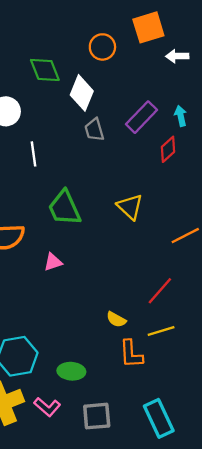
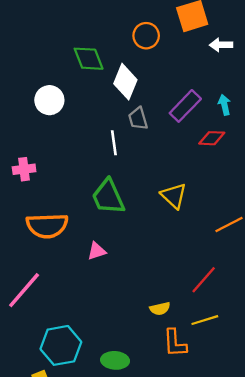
red diamond: (168, 149) -> (212, 138), turned 45
white line: (33, 154) -> (114, 143), moved
yellow semicircle: (116, 319) -> (160, 309), turned -42

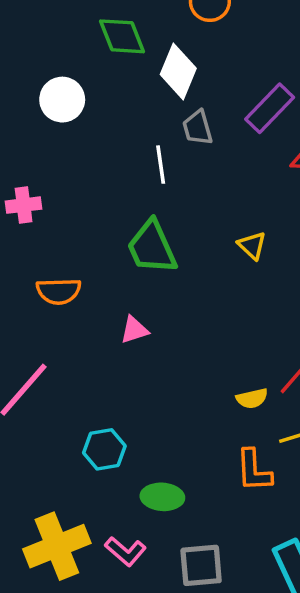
yellow triangle: (174, 196) -> (252, 245), size x0.7
orange semicircle: (47, 226) -> (59, 291), size x0.7
yellow semicircle: (160, 309) -> (252, 398), moved
cyan hexagon: (61, 345) -> (104, 449), moved, size x0.7

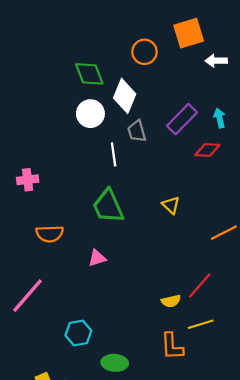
white circle: (62, 100) -> (90, 114), moved

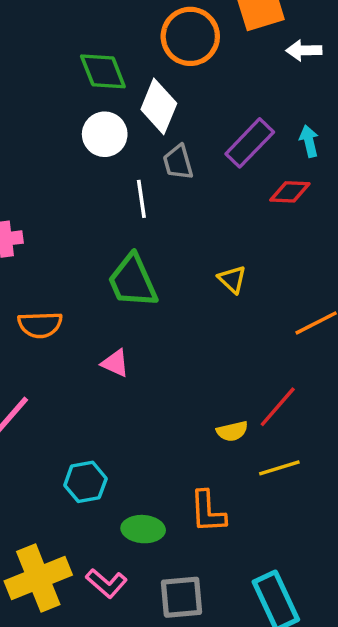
orange circle: (144, 52) -> (190, 36), size x1.4
pink triangle: (97, 258) -> (115, 363), turned 42
orange L-shape: (172, 346) -> (208, 512), moved

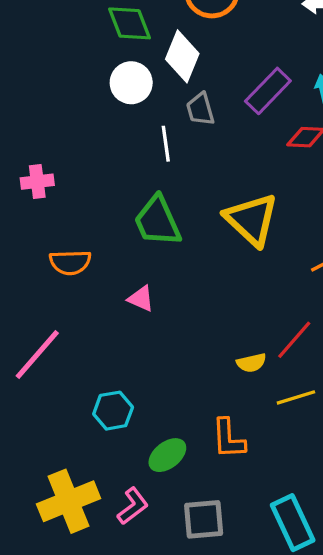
yellow triangle: (232, 279) -> (251, 219), size x2.0
green ellipse: (143, 529) -> (167, 455), turned -42
pink L-shape: (106, 583) -> (133, 506), turned -78

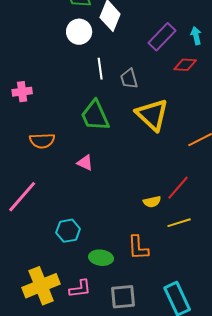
gray trapezoid: (200, 109) -> (129, 79), moved
green ellipse: (167, 455) -> (101, 258), turned 45
pink L-shape: (133, 506) -> (80, 289), turned 30

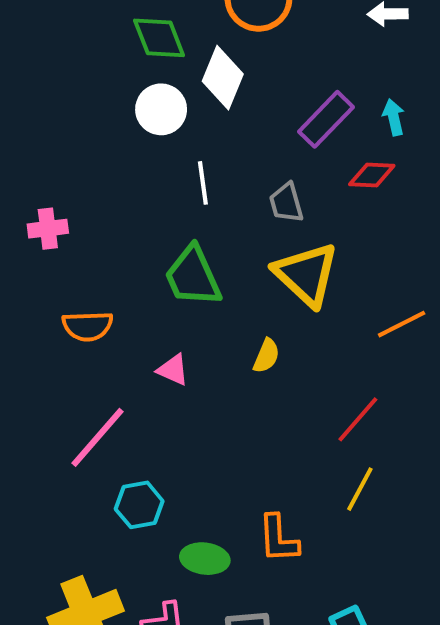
gray trapezoid: (129, 79) -> (286, 203), moved
pink line: (22, 197) -> (97, 437), moved
yellow semicircle: (152, 202) -> (266, 356), moved, turned -54
yellow line: (179, 223) -> (360, 489), turned -45

